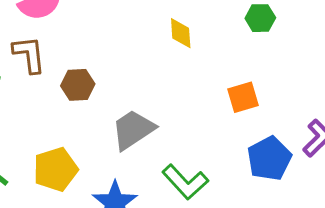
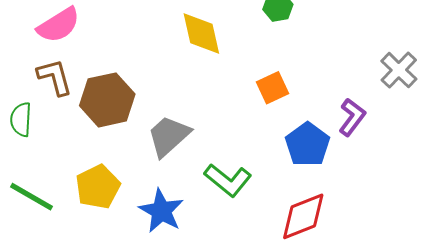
yellow diamond: (181, 33) -> (201, 34), size x1.5
brown hexagon: (78, 85) -> (107, 100), size x1.6

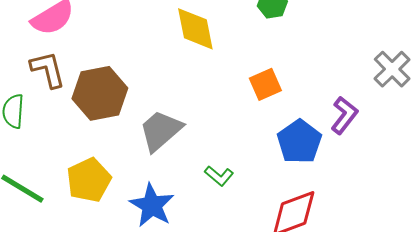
green L-shape: (228, 180) -> (219, 176), size x0.6

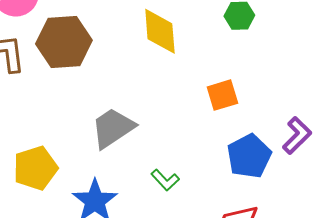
brown hexagon: (100, 93) -> (64, 42), moved

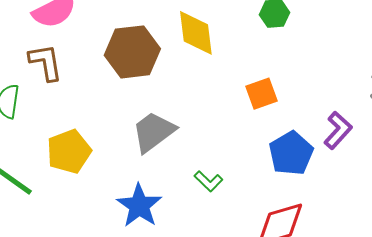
brown hexagon: (64, 42) -> (132, 52), moved
yellow pentagon: (35, 168) -> (69, 151), moved

